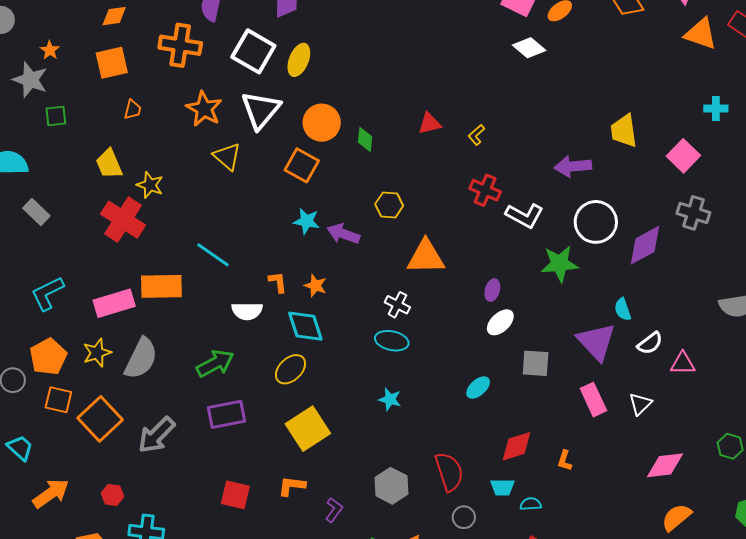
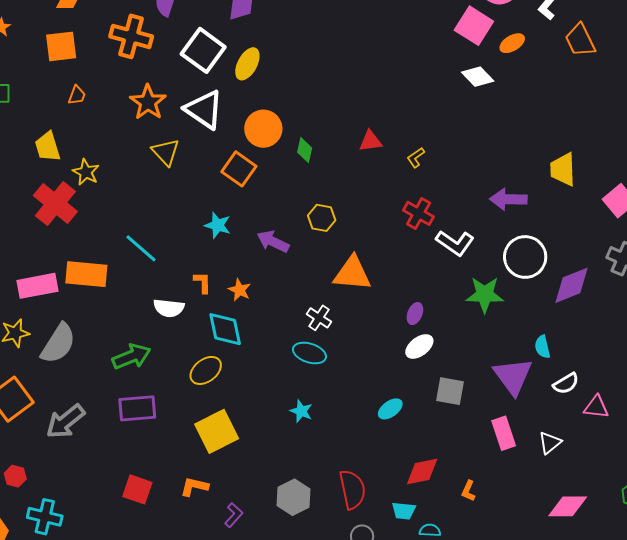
white triangle: (261, 110) -> (204, 109), turned -42
cyan star: (307, 221) -> (218, 225), moved

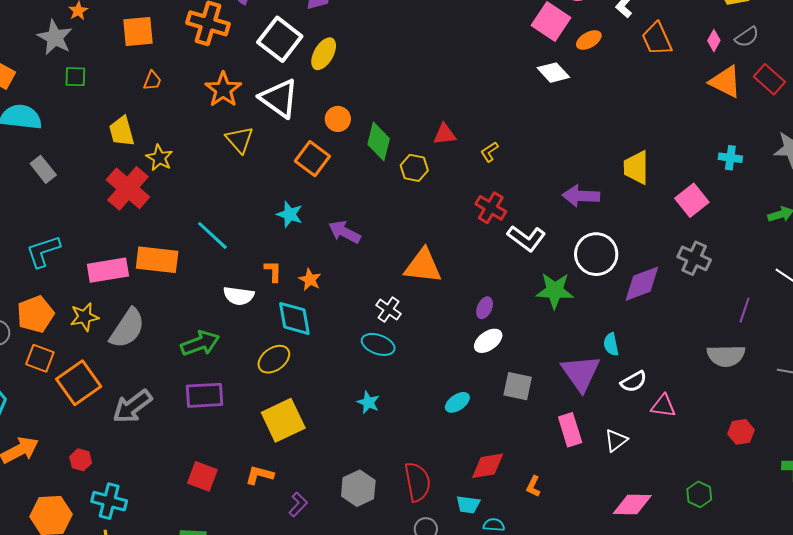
orange circle: (263, 129) -> (338, 119), size x0.7
green diamond: (305, 150) -> (379, 141), size x1.5
yellow hexagon: (322, 218) -> (414, 168), moved

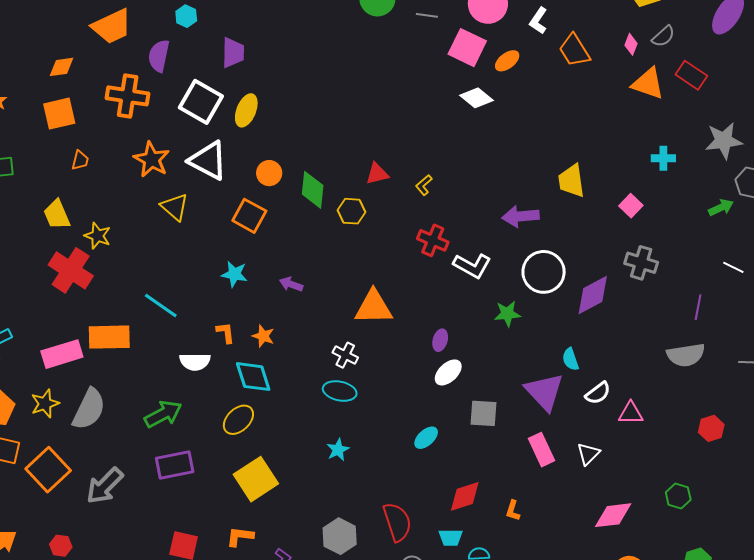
pink square: (692, 200) -> (631, 206), size x0.7
purple arrow: (344, 232) -> (291, 284), size x0.7
green star: (555, 291) -> (507, 314), size x0.7
cyan star: (368, 402) -> (338, 450), turned 30

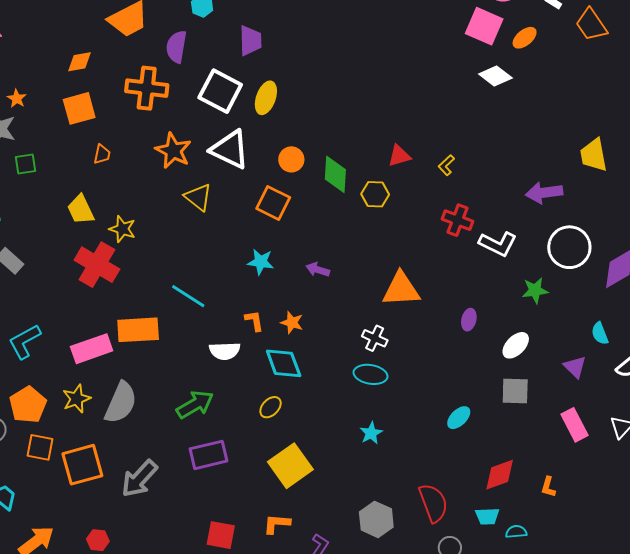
white ellipse: (448, 372) -> (516, 345), moved
purple triangle: (544, 392) -> (575, 367), size x0.6
yellow ellipse: (238, 420) -> (271, 407), size x0.7
orange square: (48, 470) -> (82, 465), turned 30

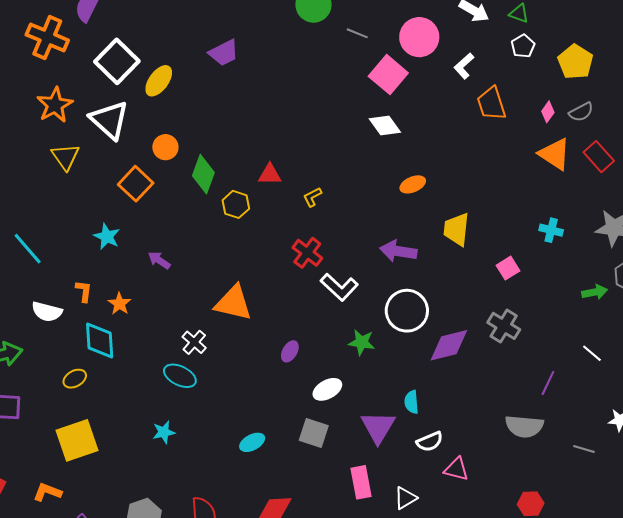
orange ellipse: (525, 38) -> (413, 184), moved
purple trapezoid: (250, 41) -> (224, 53), moved, turned 48
purple triangle: (575, 367) -> (378, 427), size x1.5

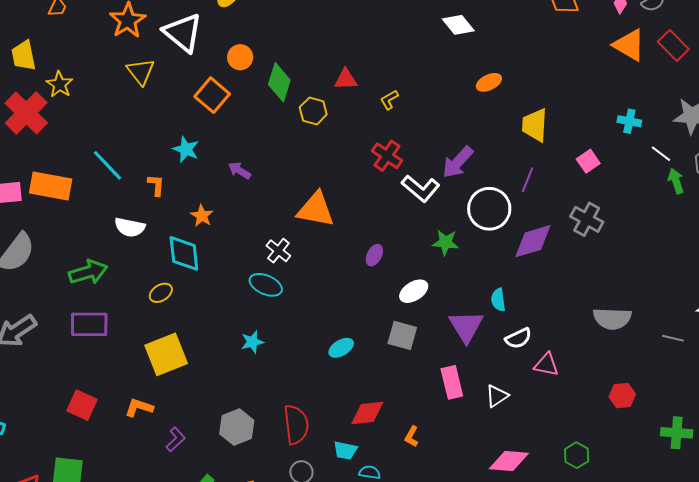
purple arrow: (398, 251) -> (458, 162), moved, turned -54
orange L-shape: (84, 291) -> (156, 185), moved
green arrow: (595, 292) -> (676, 181), turned -95
white line: (592, 353) -> (661, 154), moved
purple line: (548, 383) -> (528, 180), moved

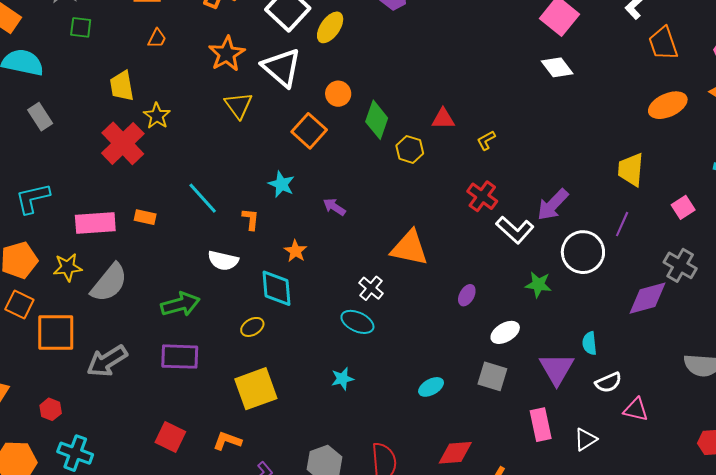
orange ellipse: (489, 82) -> (668, 105), moved, size x1.5
orange rectangle: (51, 186) -> (145, 217), size x0.5
purple diamond: (533, 241) -> (648, 298), moved

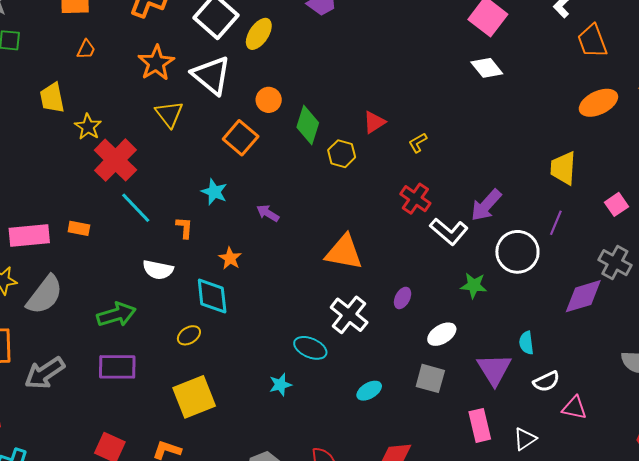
red triangle: (443, 119) -> (374, 122), turned -30
red cross: (123, 143) -> (115, 160), moved
white cross: (371, 288) -> (349, 315), moved, size x1.5
cyan ellipse: (357, 322) -> (310, 348), moved

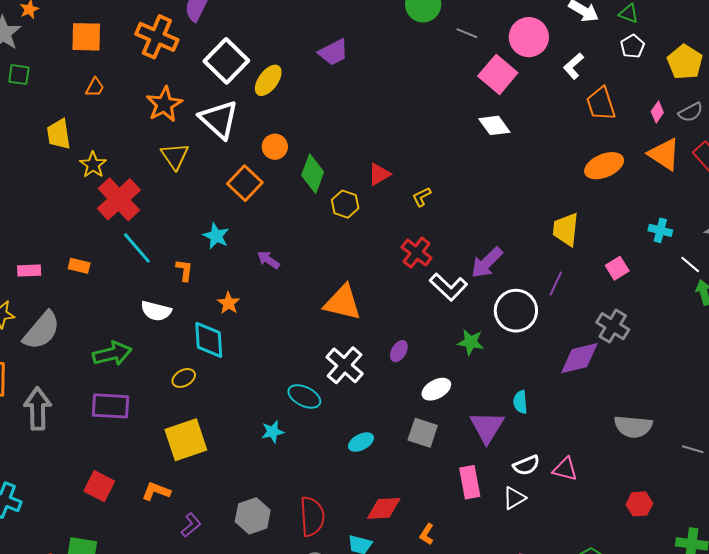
pink rectangle: (29, 235) -> (29, 270), size x0.6
gray arrow: (45, 373) -> (38, 409), turned 120
white semicircle: (546, 382) -> (526, 465), moved

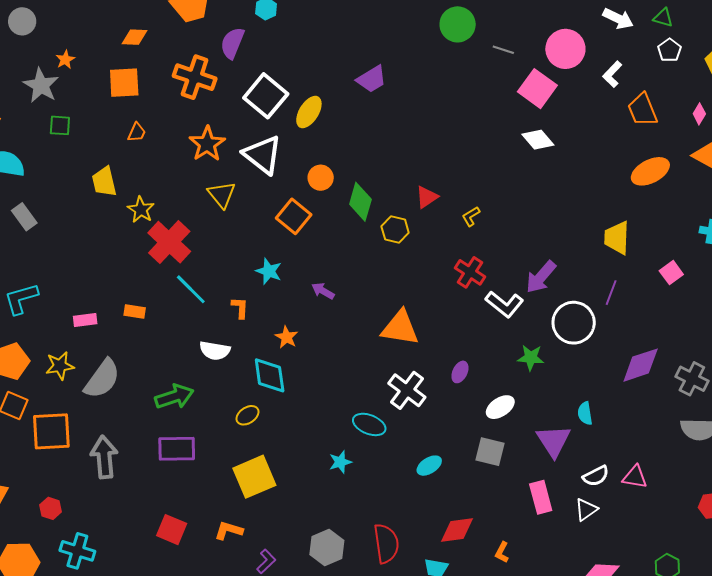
gray cross: (613, 326) -> (692, 379), moved

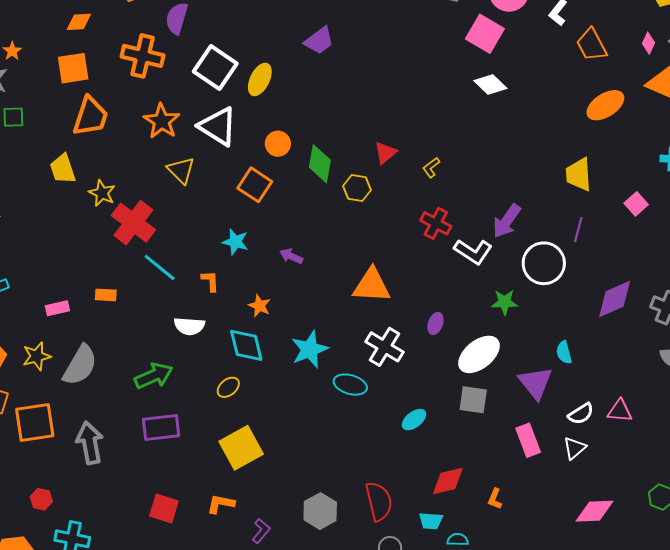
orange trapezoid: (137, 132) -> (90, 116), size x2.0
white ellipse: (500, 407) -> (479, 354), size x1.5
cyan star: (340, 462) -> (310, 349), moved, size x1.6

